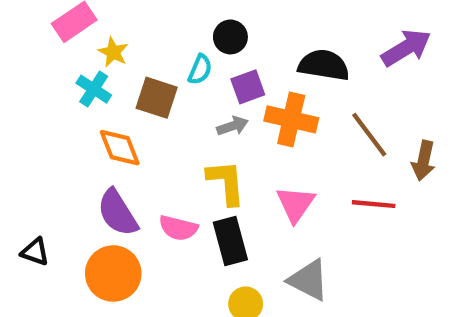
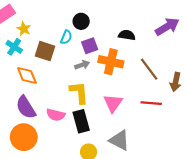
black semicircle: (324, 65) -> (127, 35), size x0.7

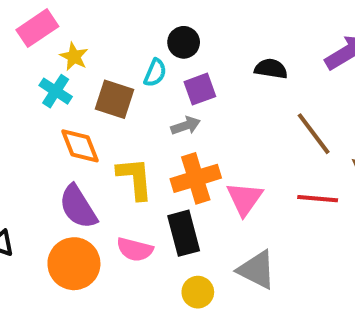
orange cross: (111, 62) -> (196, 178), moved, turned -30
yellow L-shape: (79, 93) -> (135, 178), moved
pink semicircle: (56, 115) -> (135, 249), moved

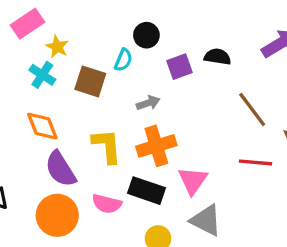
purple square: (200, 89) -> (180, 67), moved
orange diamond: (80, 146) -> (42, 126), moved
pink triangle: (245, 199) -> (193, 181), moved
black rectangle: (184, 233) -> (146, 191), turned -56

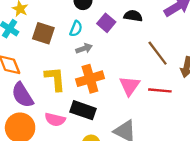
cyan semicircle: (123, 60) -> (76, 29), moved
purple square: (180, 67) -> (106, 23), turned -30
pink triangle: (193, 181) -> (130, 86), moved

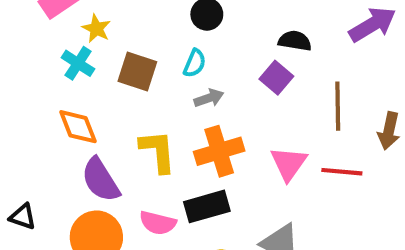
purple square: (106, 23) -> (276, 78), moved
brown line: (158, 53) -> (338, 106), turned 36
black rectangle: (83, 110) -> (207, 206), turned -35

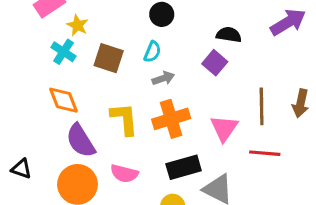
brown line: (338, 106) -> (262, 106), moved
red line: (342, 172) -> (265, 153), moved
black rectangle: (207, 206) -> (184, 167), moved

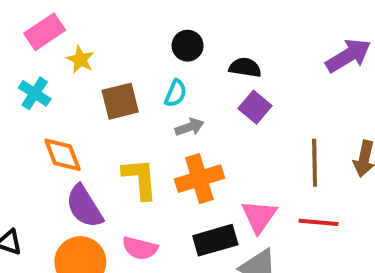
black semicircle: (229, 35) -> (245, 67), moved
cyan cross: (63, 52) -> (35, 93), moved
brown square: (109, 58) -> (120, 101), turned -32
pink triangle: (224, 128) -> (259, 216), moved

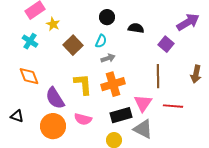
brown square: (120, 101) -> (73, 45), turned -30
purple square: (255, 107) -> (166, 44), moved
orange diamond: (62, 155) -> (29, 76), moved
brown line: (315, 163) -> (158, 76), moved

